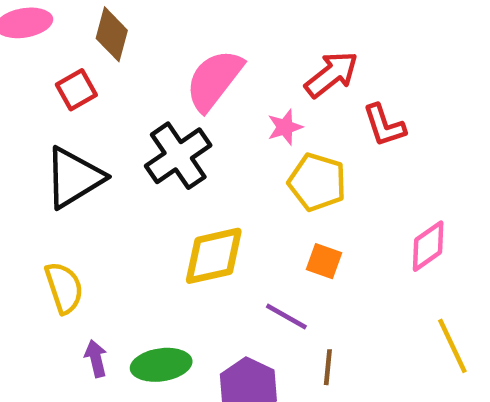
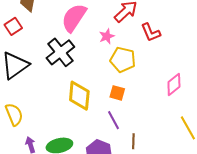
yellow diamond: (214, 256) -> (79, 96), turned -68
orange square: (324, 261) -> (117, 93), moved
purple line: (286, 316) -> (113, 120), turned 36

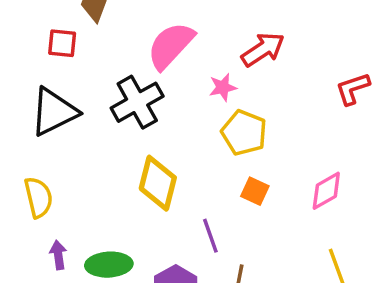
red square: (13, 26) -> (62, 43), turned 30
red L-shape: (151, 32) -> (353, 89), moved, turned 85
orange square: (117, 93) -> (255, 191), moved

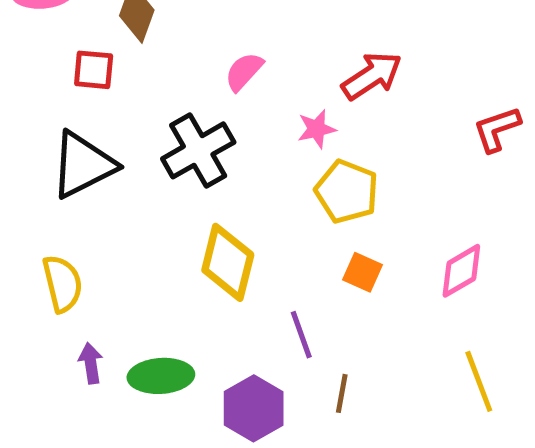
pink semicircle: (171, 46) -> (244, 72), size x0.6

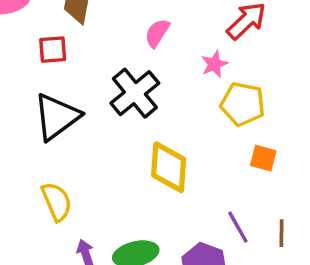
purple line: (301, 335) -> (238, 227), moved
brown line: (342, 393) -> (282, 233), moved

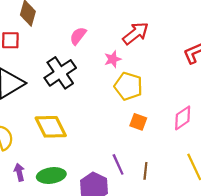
yellow diamond: (169, 167) -> (51, 127), moved, turned -36

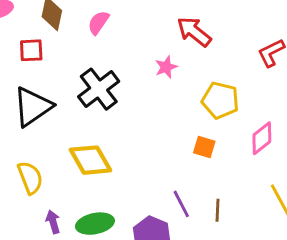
red arrow: (136, 33) -> (194, 32), turned -100
pink semicircle: (78, 36) -> (98, 23), moved
yellow pentagon: (128, 86) -> (220, 100), moved

